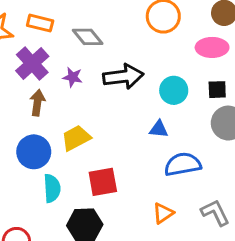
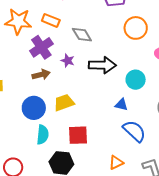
brown arrow: (37, 103) -> (41, 75), turned 60
blue semicircle: (183, 164) -> (134, 131), turned 45

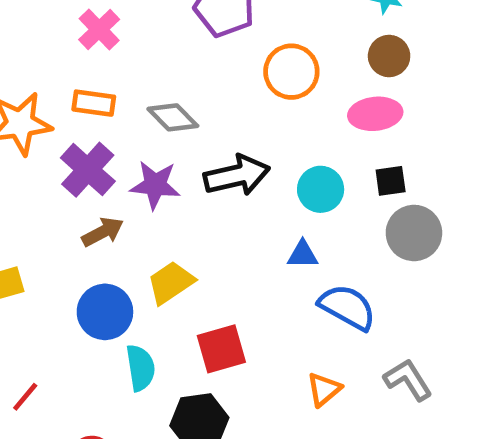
purple star: (68, 61) -> (155, 185), size x1.5

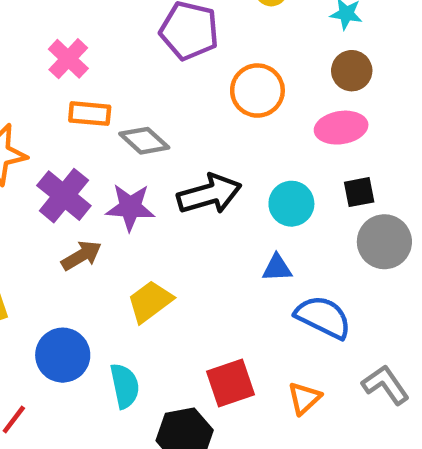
orange rectangle: (94, 103) -> (90, 114), moved
blue circle: (105, 312) -> (63, 355), moved
red square: (221, 349) -> (231, 383), moved

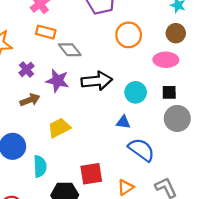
purple cross: (64, 196) -> (26, 69), size x0.6

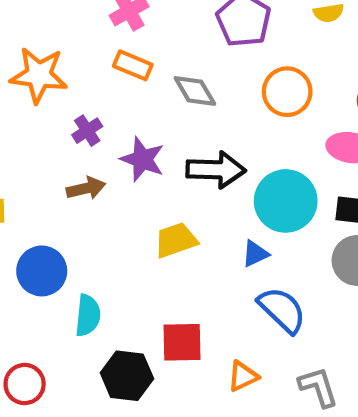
gray diamond: (70, 50) -> (195, 91), moved
cyan circle: (136, 92) -> (286, 201), size x1.5
blue triangle: (123, 122) -> (255, 254), turned -40
yellow trapezoid: (59, 128) -> (176, 240), moved

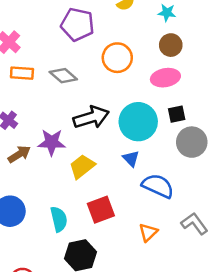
purple star: (142, 159) -> (52, 142), moved
blue triangle: (255, 254) -> (131, 159), turned -30
cyan semicircle: (88, 315) -> (59, 219), moved
red square: (182, 342) -> (101, 210), moved

